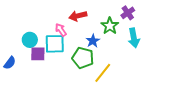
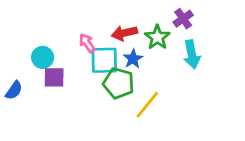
red arrow: (78, 16) -> (124, 33), moved
cyan square: (55, 44) -> (104, 60), moved

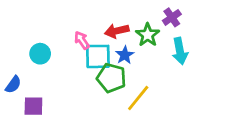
purple square: (54, 77) -> (33, 106), moved

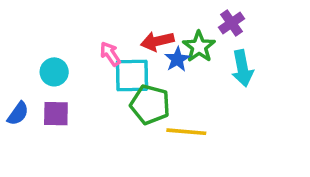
blue star: (125, 55) -> (177, 59), moved
yellow line: (138, 98) -> (186, 132), turned 56
purple square: (33, 106) -> (56, 114), moved

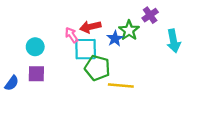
red arrow: (157, 41) -> (90, 27), moved
cyan arrow: (242, 68) -> (174, 41), moved
blue semicircle: (18, 114) -> (12, 83), moved

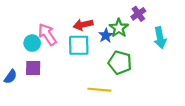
pink arrow: (72, 35) -> (47, 34), moved, size x1.5
green pentagon: (97, 68) -> (120, 63), moved
yellow line: (121, 85) -> (99, 90), moved

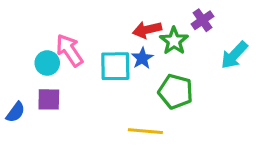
red arrow: (83, 25) -> (147, 30), moved
blue star: (106, 35) -> (142, 58), moved
cyan arrow: (160, 38) -> (234, 55), turned 54

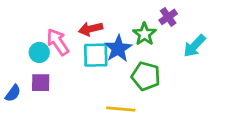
red arrow: (147, 30) -> (91, 29), moved
blue star: (142, 58) -> (118, 49), size x1.5

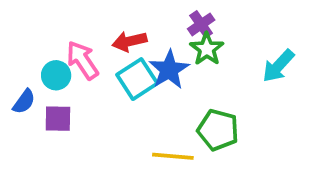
purple cross: (168, 17) -> (201, 24), moved
cyan square: (96, 55) -> (137, 79), turned -32
green pentagon: (146, 76) -> (218, 130), moved
blue semicircle: (13, 93) -> (24, 102), moved

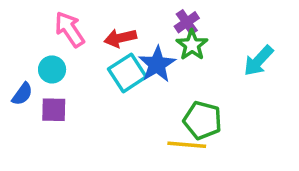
pink arrow: (82, 60) -> (70, 29), moved
yellow line: (173, 156) -> (187, 145), moved

